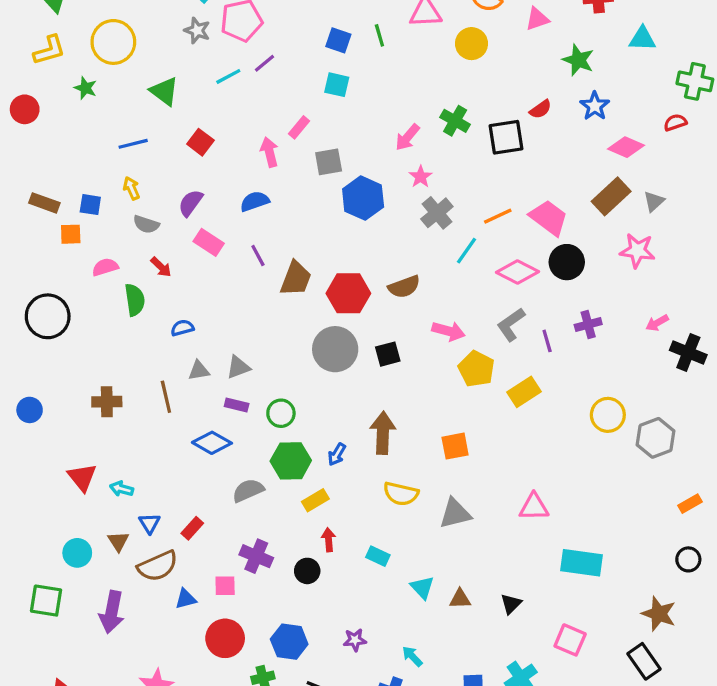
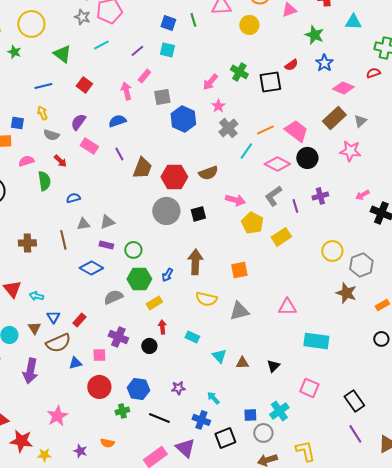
purple line: (264, 63) -> (137, 51), moved
brown star: (659, 614) -> (346, 293), moved

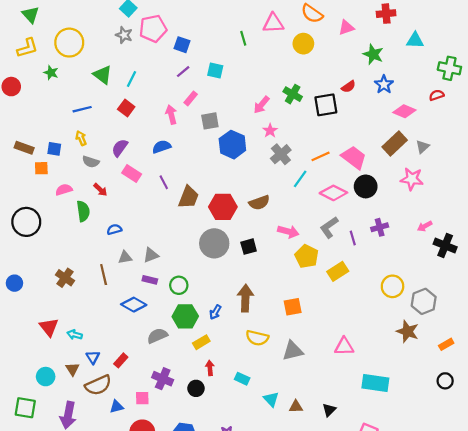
blue square: (168, 23) -> (182, 45), moved
cyan line: (101, 45) -> (132, 79), moved, turned -35
brown cross: (27, 243) -> (65, 278), turned 36

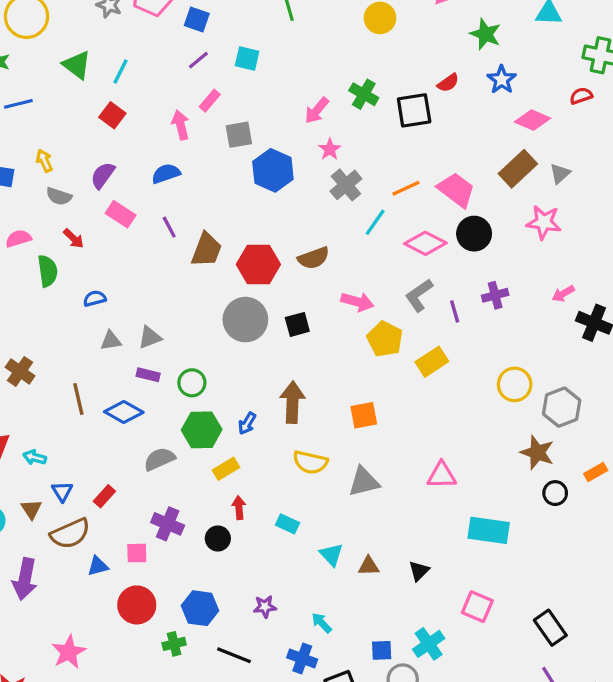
blue line: (82, 109) -> (18, 104), moved
brown line: (104, 275) -> (78, 399), moved
black circle: (445, 381) -> (555, 493), moved

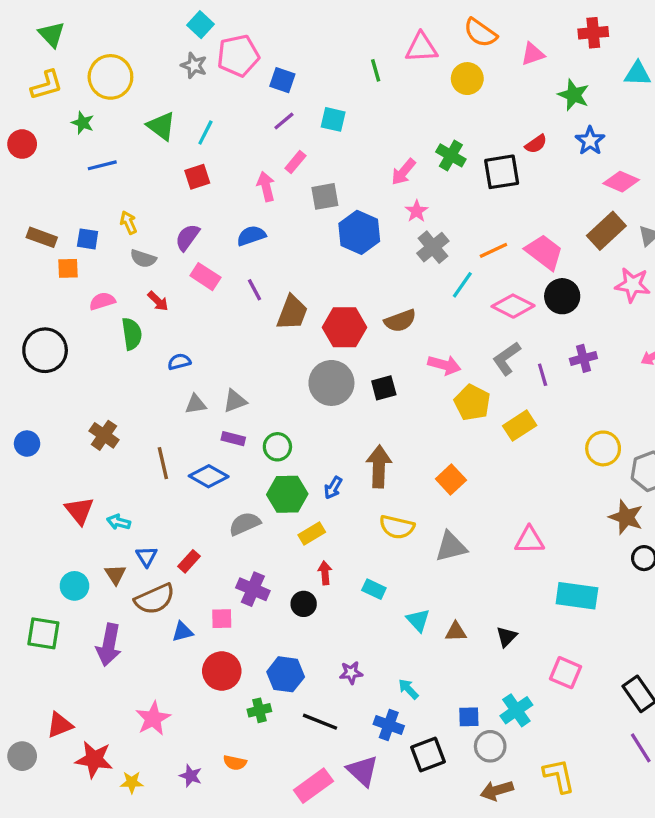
red square: (112, 115) -> (197, 177), turned 35
orange square: (364, 415) -> (451, 480), turned -32

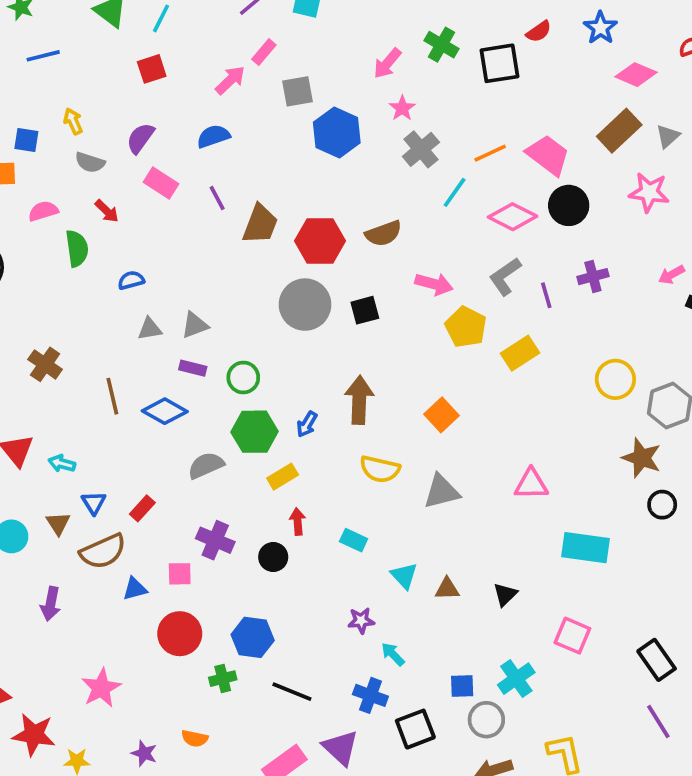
pink arrow: (266, 187) -> (230, 80), turned 60
purple arrow: (109, 645) -> (51, 604), size x0.7
purple star: (351, 673) -> (361, 621), moved

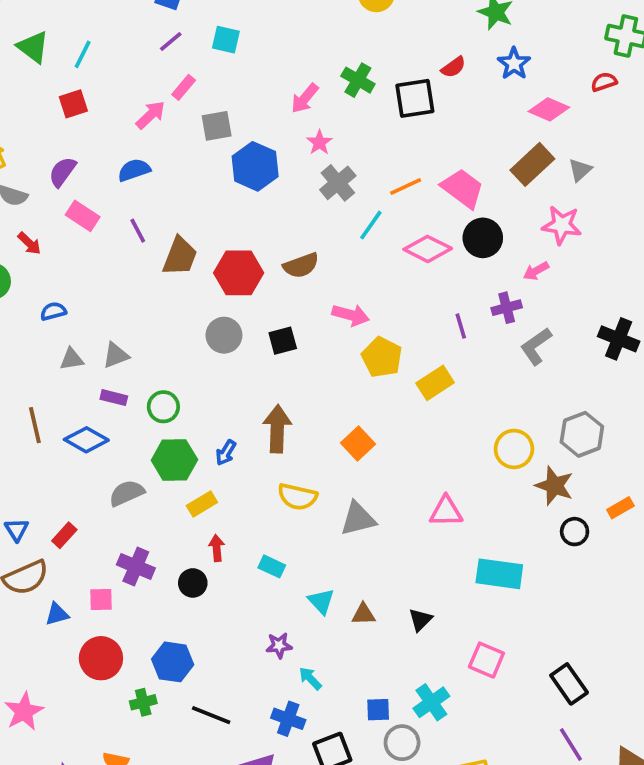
pink arrow: (672, 275) -> (536, 271), moved
gray L-shape: (505, 277) -> (536, 346), moved
gray circle: (305, 305) -> (224, 335), size x0.7
yellow circle: (615, 379) -> (514, 449), moved

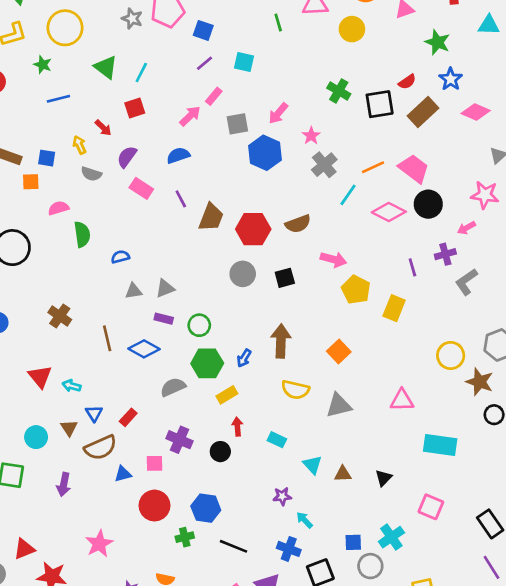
pink arrow: (305, 98) -> (278, 113), moved
brown rectangle: (532, 164) -> (423, 112), moved
red arrow: (29, 243) -> (103, 128), moved
yellow rectangle: (435, 383) -> (394, 308), turned -35

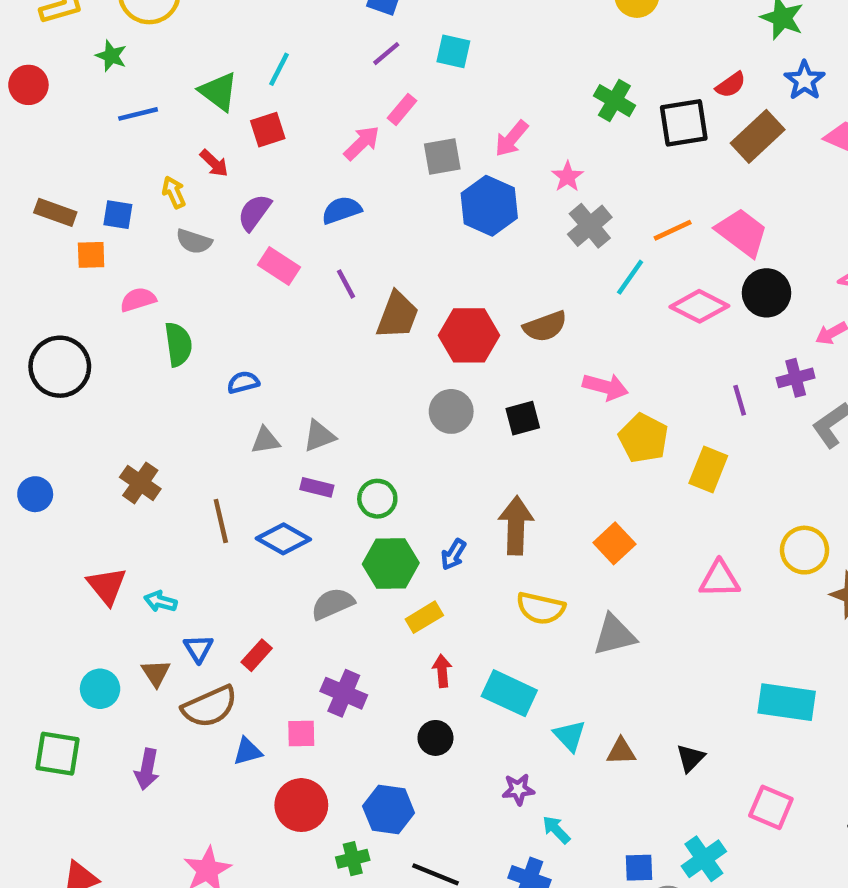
green triangle: (106, 67) -> (219, 92), moved
pink triangle: (402, 400) -> (720, 579), moved
cyan rectangle: (277, 440) -> (509, 693), size x1.6
black circle: (220, 452) -> (435, 738), moved

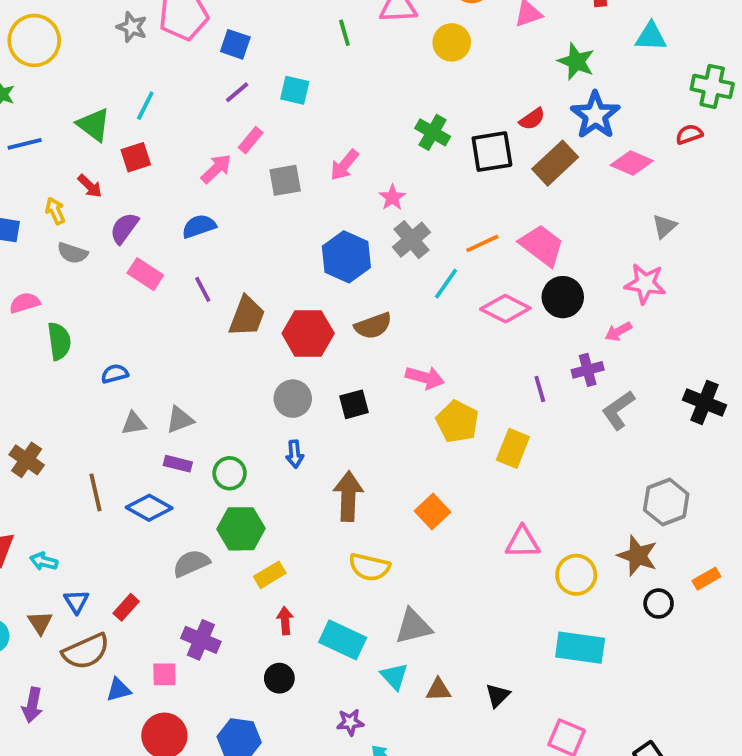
blue star: (805, 80) -> (595, 115), size x1.4
blue hexagon: (489, 206) -> (346, 257), moved
yellow circle: (805, 550) -> (576, 575), moved
blue arrow: (453, 555) -> (295, 454), moved, turned -36
gray triangle: (614, 635) -> (413, 626), moved

